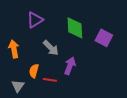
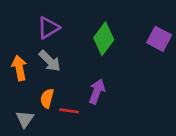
green diamond: (75, 28) -> (104, 39), turned 40
purple square: (104, 38) -> (159, 39), moved
gray arrow: (51, 48) -> (50, 61), moved

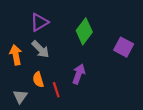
purple square: (159, 39) -> (124, 47), moved
orange semicircle: (47, 98) -> (38, 80), turned -32
red line: (69, 111) -> (56, 90), turned 64

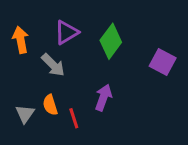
purple triangle: (39, 22) -> (66, 32), moved
orange arrow: (16, 55) -> (21, 40), moved
gray triangle: (20, 96) -> (25, 114), moved

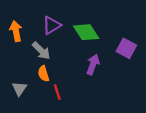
green diamond: (111, 41) -> (86, 32), turned -70
purple arrow: (103, 97) -> (93, 64), moved
orange semicircle: (50, 105) -> (43, 74), moved

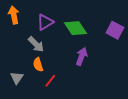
orange arrow: (16, 31) -> (14, 15), moved
purple square: (126, 48) -> (115, 30), moved
red line: (57, 92) -> (50, 81), turned 56

